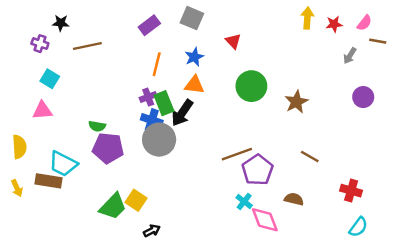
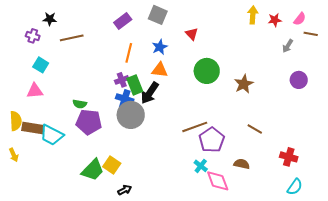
brown rectangle: (48, 181) -> (33, 128), moved

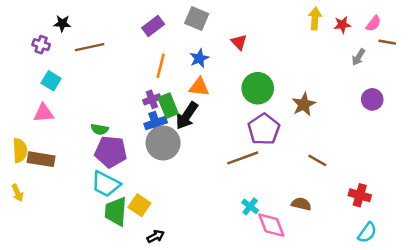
blue cross: (125, 99) -> (156, 123), turned -36
cyan trapezoid: (52, 135) -> (106, 184), moved
purple pentagon: (212, 140) -> (264, 129), moved
green trapezoid: (93, 170) -> (116, 211), turned 140

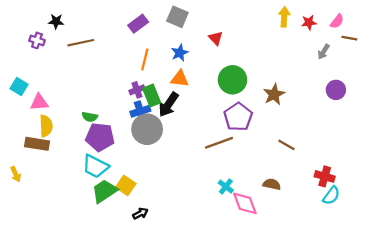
cyan square: (51, 81) -> (19, 87), moved
yellow semicircle: (20, 150) -> (46, 126), moved
green trapezoid: (116, 211) -> (104, 191), turned 52
cyan semicircle: (367, 233) -> (331, 196), moved

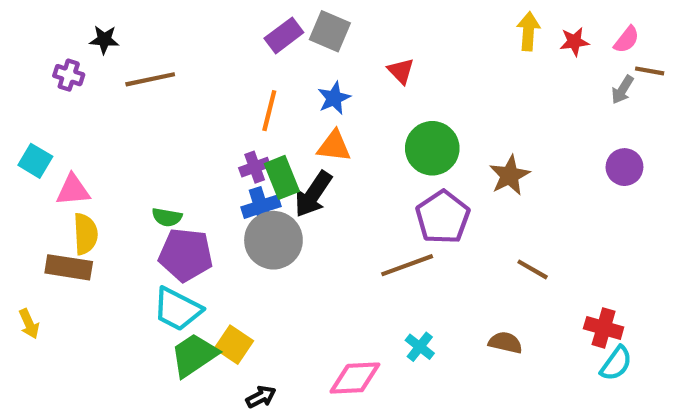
purple rectangle: (138, 24) -> (284, 35), moved
gray arrow: (324, 52) -> (622, 90), moved
pink diamond: (245, 203) -> (355, 378), moved, turned -72

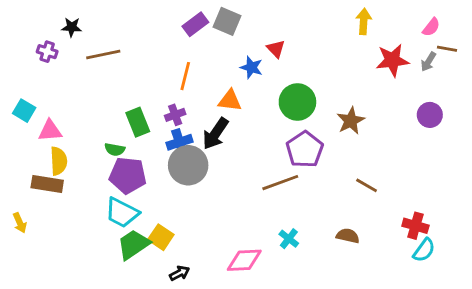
red star: (574, 42) -> (392, 60), moved, size x1.6
blue star: (334, 98) -> (251, 67), moved, turned -30
green rectangle: (282, 177) -> (138, 122), moved

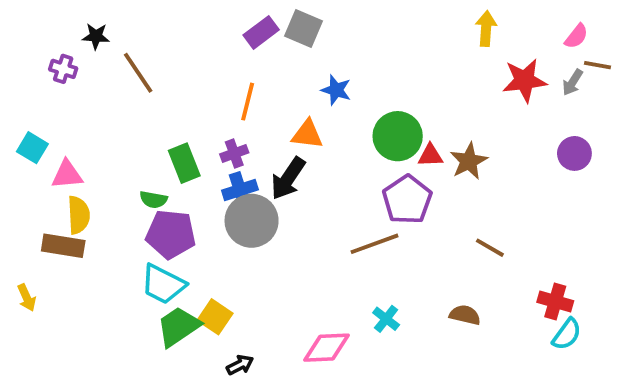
red triangle: (276, 49) -> (430, 155), moved, turned -48
brown line: (103, 55) -> (138, 73), turned 68

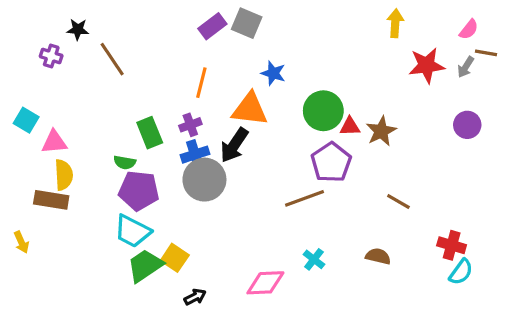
orange triangle: (307, 134) -> (250, 109), size x1.4

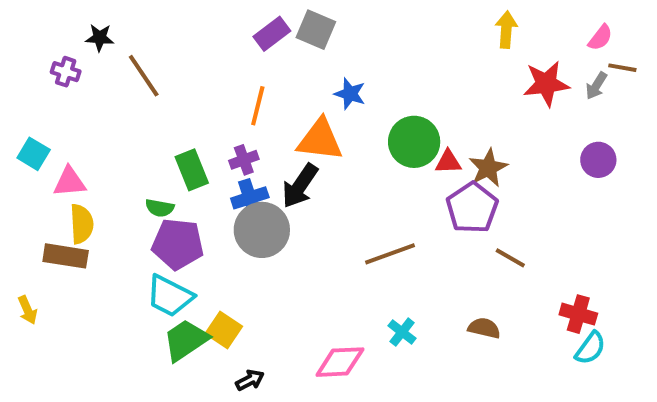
purple pentagon: (331, 162) -> (472, 208), moved

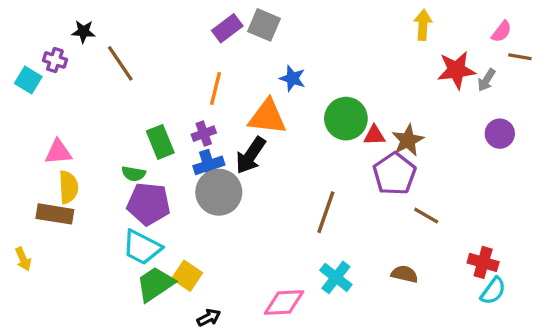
gray arrow: (596, 86) -> (486, 80), moved
cyan square: (34, 154) -> (28, 80), moved
brown line: (390, 254) -> (326, 212), turned -51
cyan cross: (402, 332) -> (336, 277), size x1.4

